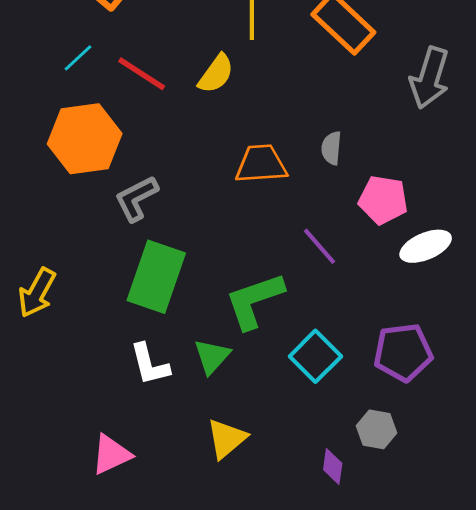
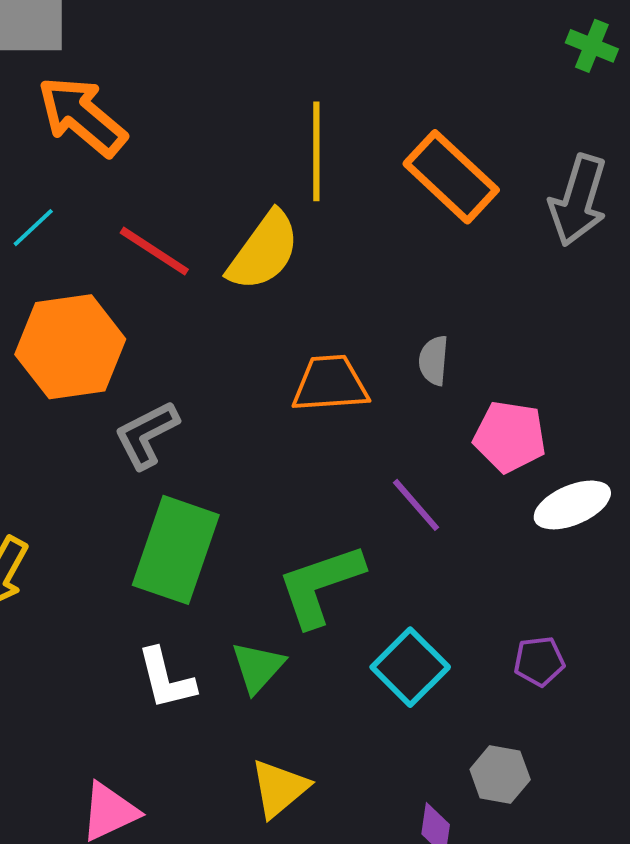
cyan line: (78, 58) -> (33, 228), moved
yellow semicircle: (216, 74) -> (264, 251), size x1.4
gray arrow: (430, 78) -> (578, 200), moved
purple pentagon: (403, 352) -> (539, 661), size x0.6

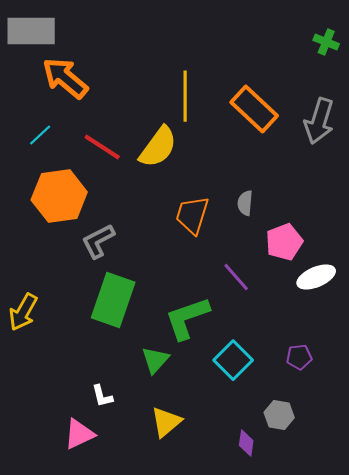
orange trapezoid: (330, 384) -> (192, 215), turned -69
pink pentagon: (510, 437) -> (284, 242), turned -30
white L-shape: (166, 679) -> (102, 396), moved, size x0.7

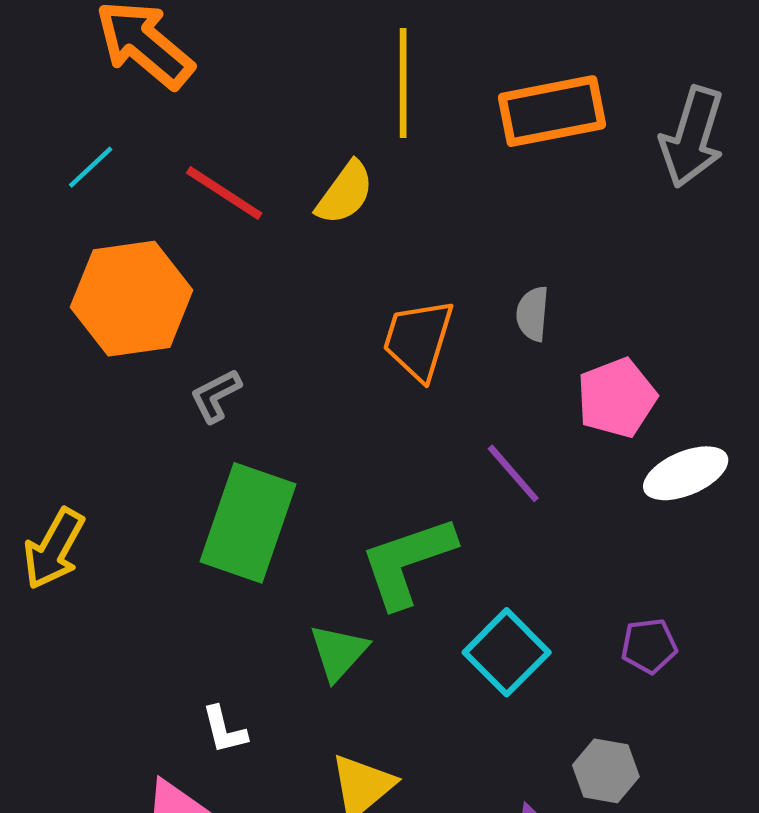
orange rectangle: (254, 109) -> (552, 111), turned -54
yellow semicircle: (158, 147) -> (345, 193), size x0.7
gray L-shape: (98, 241) -> (216, 396), size x0.7

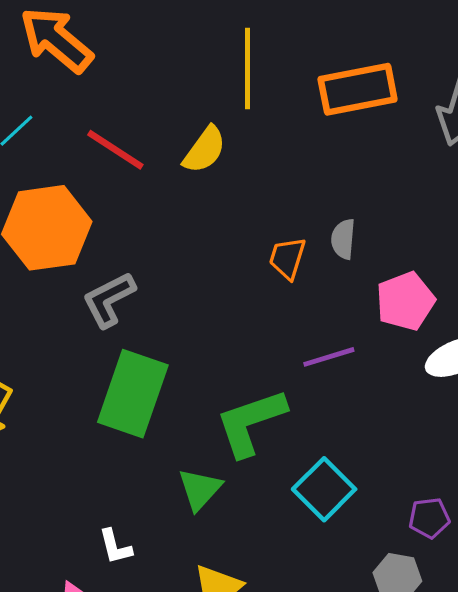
orange trapezoid: (418, 340) -> (287, 258), moved, size x0.7
gray L-shape: (216, 396) -> (109, 300), size x1.4
purple line: (513, 473) -> (329, 357), turned -66
purple pentagon: (649, 646) -> (429, 518), moved

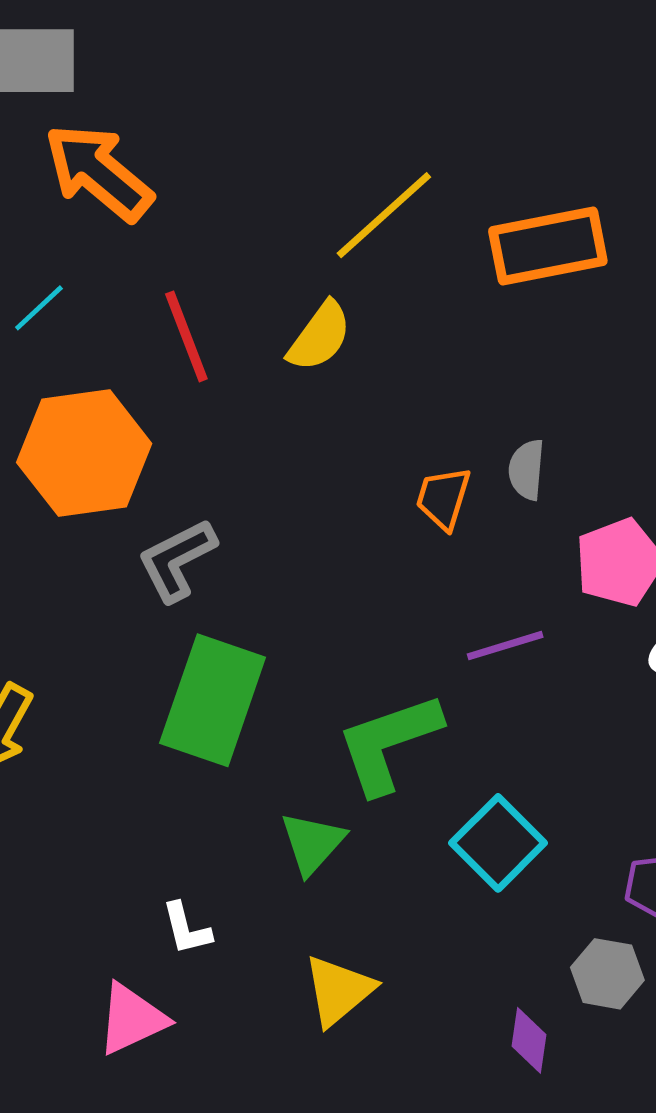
yellow line: (248, 68) -> (384, 215), turned 48
red line: (115, 150) -> (186, 336), turned 36

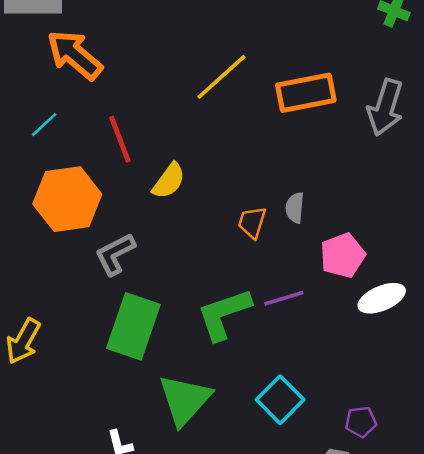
yellow semicircle: (320, 336) -> (169, 181), moved
green L-shape: (389, 743) -> (224, 314), moved
green triangle: (312, 843) -> (185, 400), size x1.6

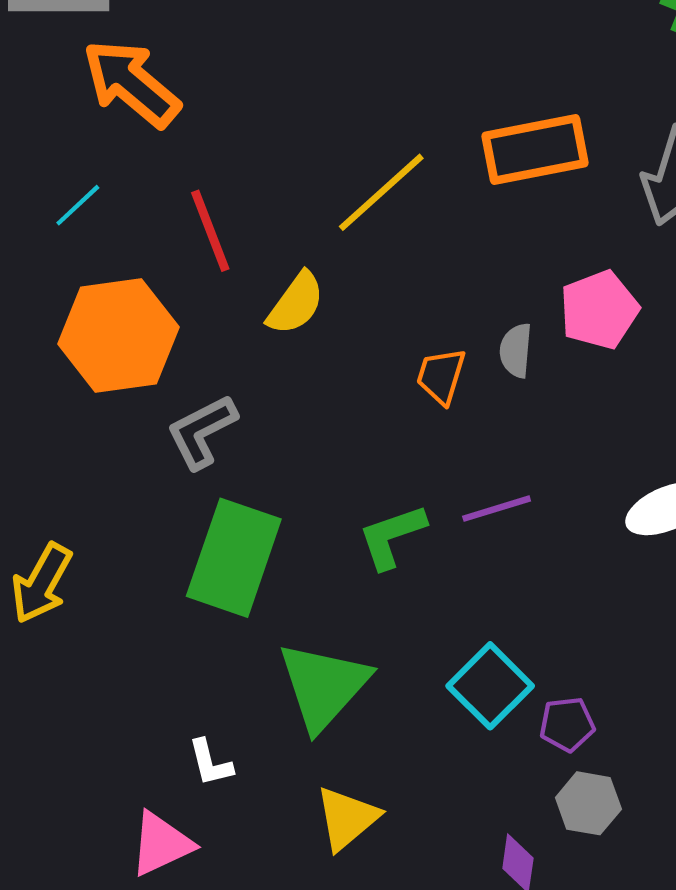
yellow line: (221, 77) -> (381, 192), moved
pink pentagon: (343, 255) -> (599, 310), moved
green L-shape: (224, 314) -> (392, 536), size x0.7
purple pentagon: (361, 422) -> (567, 724), moved

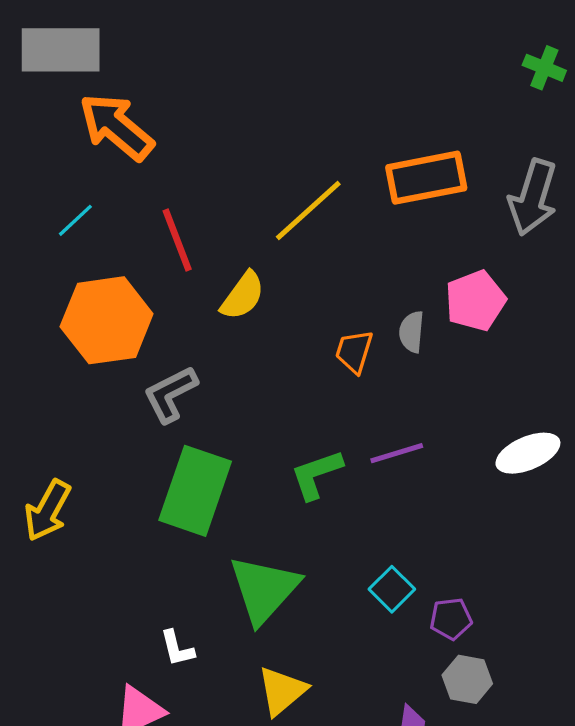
cyan square: (490, 686) -> (392, 589), size x0.7

